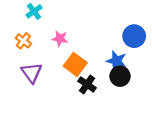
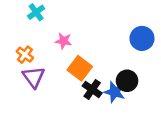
orange cross: (23, 41) -> (25, 55), moved
blue star: (116, 61) -> (115, 92), moved

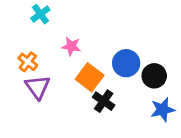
blue circle: (142, 38) -> (126, 63), moved
black circle: (127, 81) -> (154, 76), moved
blue star: (115, 92) -> (163, 110), moved, turned -30

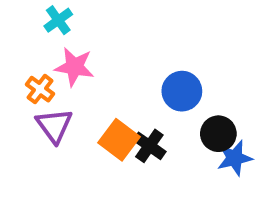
pink star: (71, 46) -> (74, 67), moved, size x1.4
black circle: (154, 76) -> (218, 134), moved
orange square: (90, 77) -> (119, 140), moved

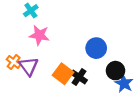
orange cross: (40, 89) -> (14, 62), moved
blue star: (235, 158) -> (124, 83), turned -30

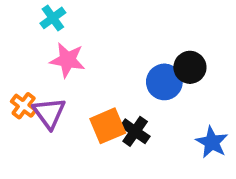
black circle: (115, 71) -> (190, 67), moved
orange square: (63, 74) -> (108, 126), turned 30

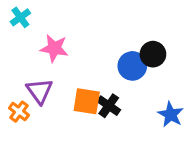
cyan cross: (53, 18) -> (20, 17), moved
orange cross: (24, 106) -> (19, 112), moved
orange square: (108, 126) -> (87, 101), turned 32

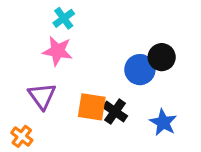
cyan cross: (20, 17) -> (64, 18), moved
orange cross: (19, 112) -> (22, 136), moved
blue star: (171, 114) -> (163, 122), moved

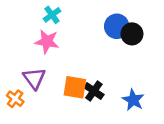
black circle: (162, 57) -> (132, 34), moved
blue circle: (140, 70) -> (117, 26), moved
orange cross: (22, 136) -> (15, 99), moved

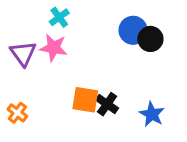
purple triangle: (34, 78) -> (23, 53), moved

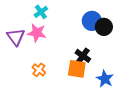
orange square: (85, 100) -> (77, 69), moved
black cross: (107, 104) -> (83, 56), moved
orange cross: (17, 113) -> (39, 70), moved

